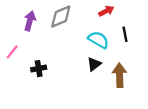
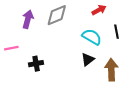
pink line: (12, 52) -> (11, 48), turned 40

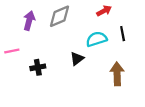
cyan semicircle: (92, 37) -> (96, 39), turned -48
black triangle: (88, 59) -> (77, 59), moved

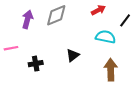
black line: (123, 34) -> (125, 20), moved, turned 48
cyan semicircle: (96, 39) -> (106, 37), moved, turned 30

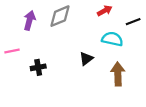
black line: (125, 20) -> (133, 22), turned 32
black triangle: (73, 55) -> (86, 59), moved

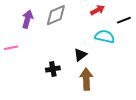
black cross: (38, 67) -> (53, 69), moved
brown arrow: (118, 74) -> (86, 79), moved

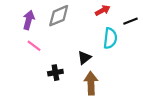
cyan semicircle: (105, 36) -> (110, 38), turned 84
pink line: (11, 48) -> (34, 46), moved, turned 48

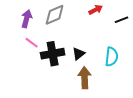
cyan semicircle: (110, 38) -> (112, 57), moved
black cross: (55, 73) -> (53, 54), moved, size x1.6

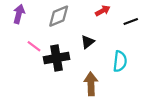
purple arrow: (27, 19) -> (19, 14), moved
black triangle: (79, 54) -> (88, 42), moved

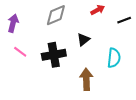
purple arrow: (19, 14) -> (13, 23), moved
pink line: (34, 46) -> (20, 52), moved

